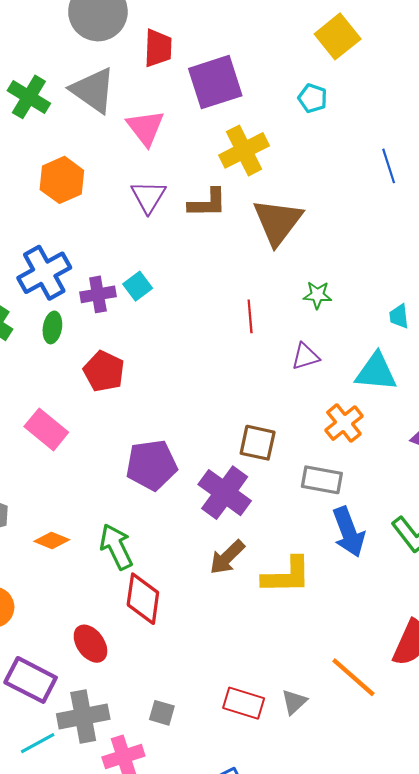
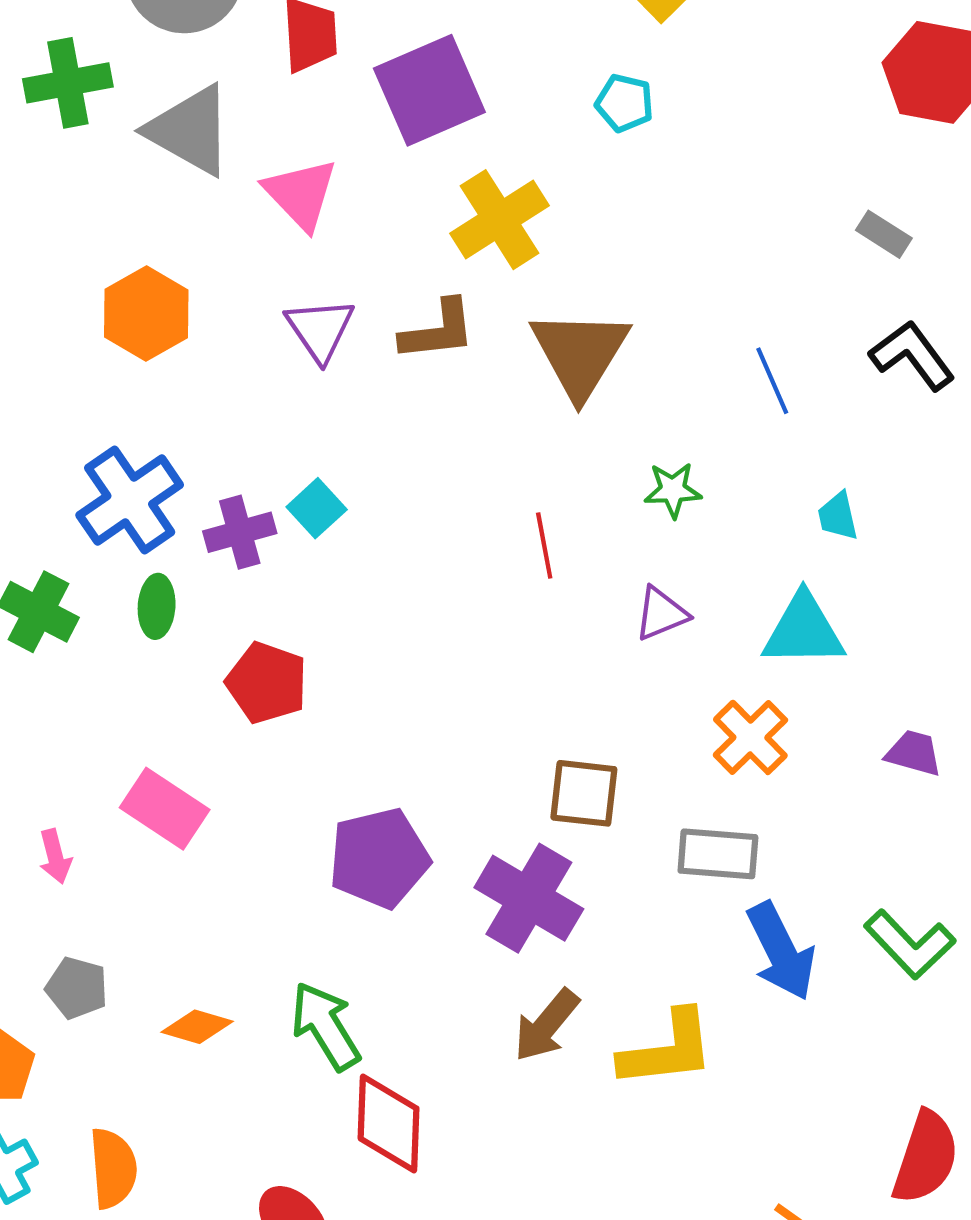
green cross: (29, 97) -> (68, 83), moved, turned -36
blue line: (389, 166) -> (772, 381), moved

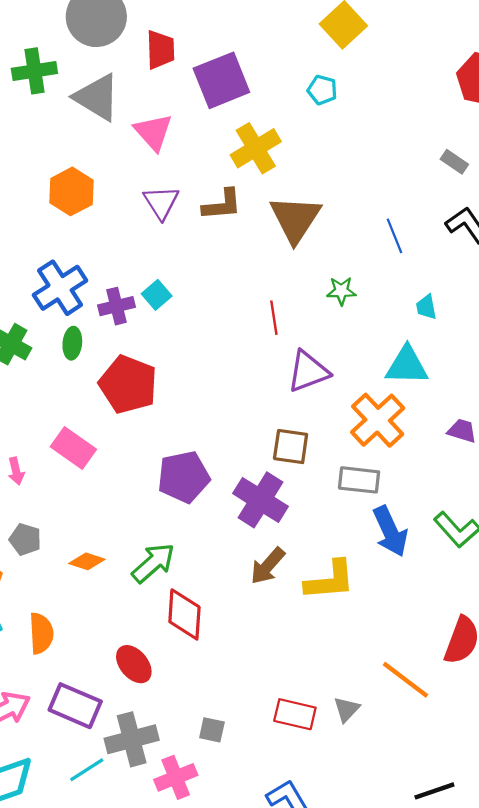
purple triangle: (661, 614) -> (308, 371), moved, size x1.5
red pentagon: (267, 683) -> (128, 384), size x1.4
orange cross: (750, 737) -> (378, 420), size x1.4
green arrow: (325, 1026) -> (153, 563), turned 78

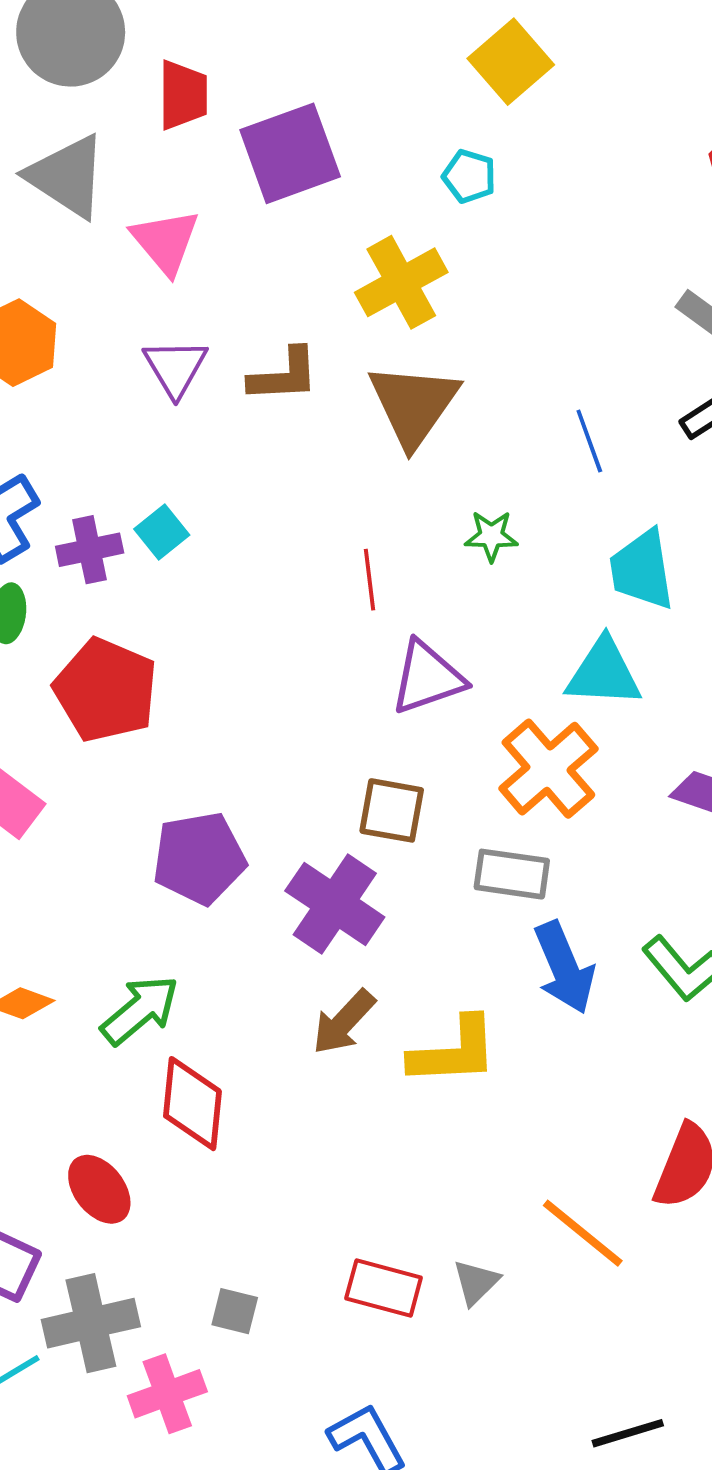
yellow cross: (256, 148) -> (401, 282), moved
cyan trapezoid: (426, 307) -> (642, 570), size x1.8

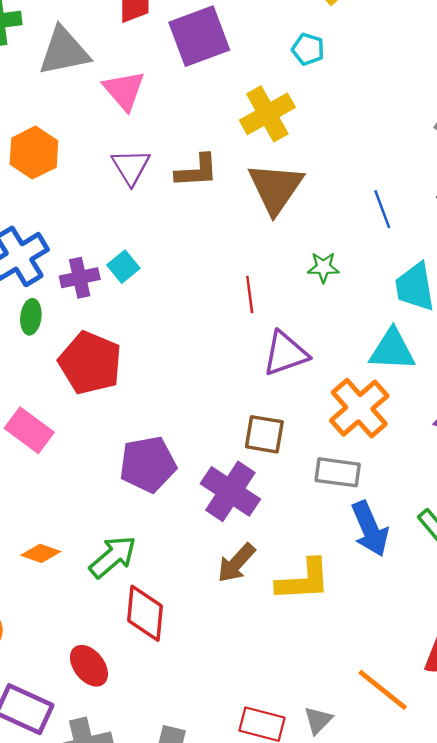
gray triangle: (67, 176) -> (64, 51), turned -44

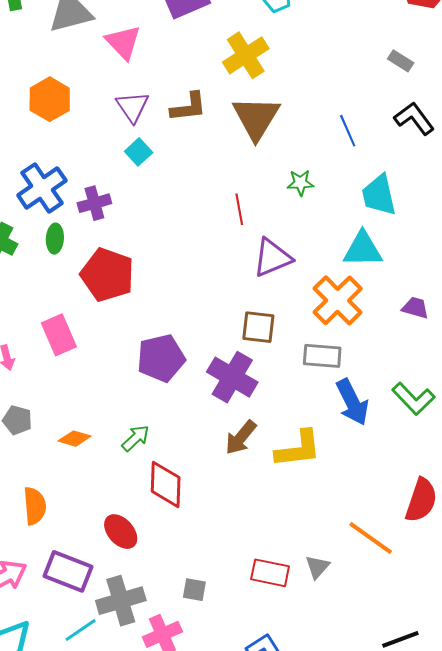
cyan square: (123, 267) -> (139, 152), moved
pink rectangle: (29, 430) -> (59, 335), turned 33
green arrow: (113, 557) -> (136, 438), size x0.7

